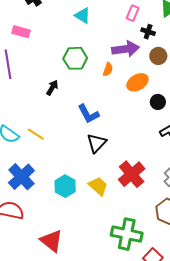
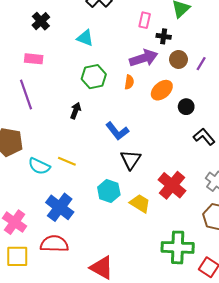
cyan triangle: (83, 16) -> (85, 38), moved
cyan hexagon: (65, 186) -> (109, 191), moved

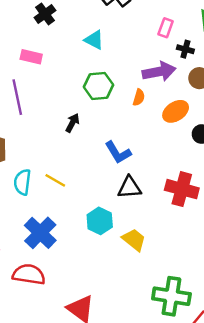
black triangle: (131, 160) -> (129, 188), turned 45
cyan semicircle: (39, 166) -> (22, 182), turned 65
red cross: (172, 185) -> (182, 189), moved, turned -32

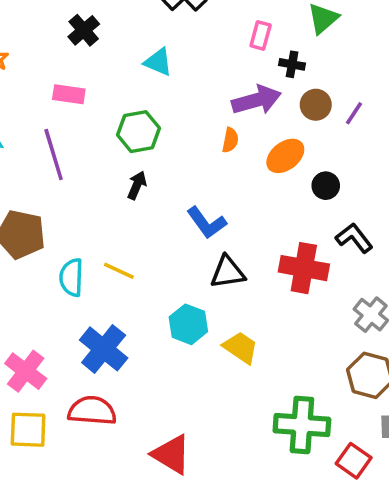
green hexagon: (99, 86) -> (139, 132), moved

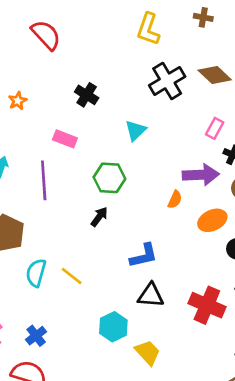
black cross: (84, 30) -> (87, 95), turned -30
cyan triangle: (158, 62) -> (135, 130), turned 40
blue L-shape: (207, 223) -> (144, 256), turned -80
blue cross: (104, 349) -> (36, 336), moved, size x0.6

